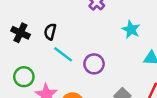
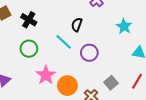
black semicircle: (50, 32) -> (77, 25), moved
green circle: (24, 77) -> (29, 49), moved

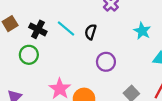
cyan line: (64, 42) -> (66, 28), moved
green circle: (29, 49) -> (29, 55), moved

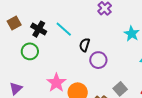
black semicircle: (91, 32) -> (85, 45), moved

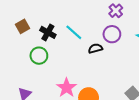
black semicircle: (85, 45) -> (95, 48), turned 56
purple circle: (98, 60) -> (112, 34), moved

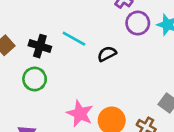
purple circle: (112, 34) -> (138, 23), moved

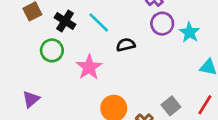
pink star: (80, 114) -> (89, 67), moved

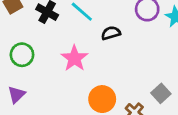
green circle: (52, 50) -> (22, 55), moved

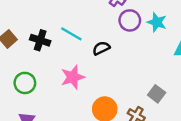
pink star: (74, 58) -> (73, 77), turned 30

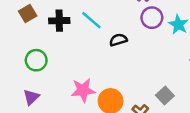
black cross: (40, 40) -> (59, 21), turned -30
pink star: (73, 77) -> (83, 90), moved

